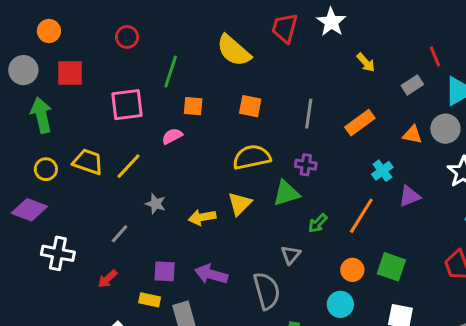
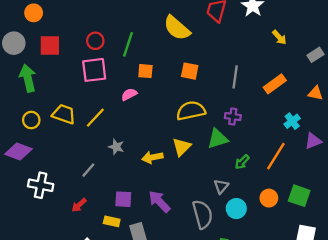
red circle: (127, 37) -> (95, 41), moved
purple arrow: (211, 274) -> (159, 202), turned 30
cyan circle: (340, 304) -> (236, 209), moved

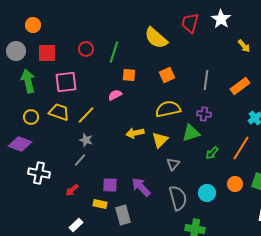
pink square: (94, 70) -> (66, 82), moved
orange square: (190, 71) -> (167, 75), turned -35
gray star: (116, 147) -> (86, 140), moved
yellow arrow: (152, 157) -> (135, 133), moved
gray triangle: (221, 186) -> (173, 164), moved

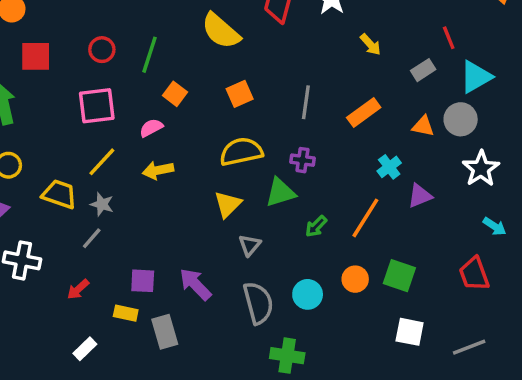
orange square: (129, 75) -> (175, 94), turned 32
pink square: (66, 82) -> (97, 106), moved
yellow trapezoid: (59, 112) -> (59, 194), moved
yellow arrow: (135, 133) -> (158, 170), moved

